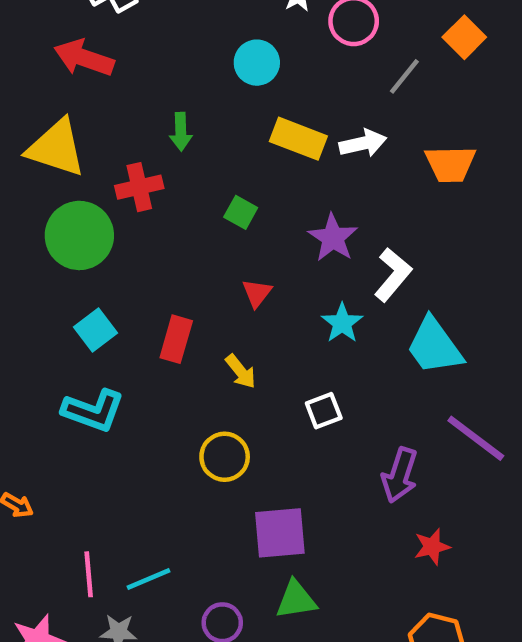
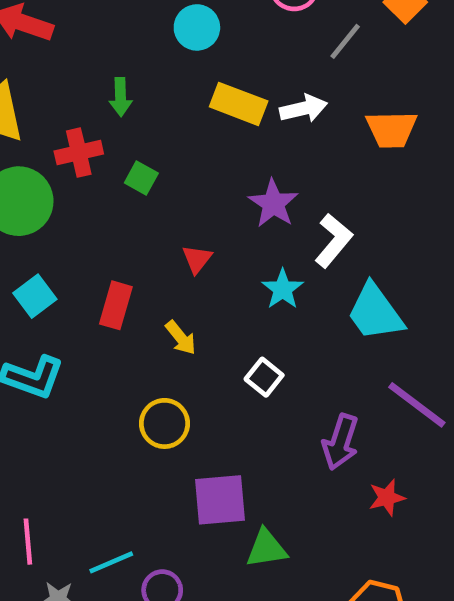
green square: (241, 212) -> (141, 178), moved
white square: (324, 411) -> (264, 377), turned -30
red star: (432, 547) -> (387, 498), moved
cyan line: (148, 579) -> (111, 562), moved
green triangle: (296, 600) -> (266, 548), moved

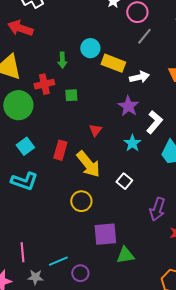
cyan circle: (197, 27) -> (90, 48), moved
gray line: (345, 41) -> (144, 36), moved
white arrow: (303, 109) -> (139, 77), moved
green square: (141, 178) -> (71, 95), turned -32
yellow arrow: (181, 338) -> (88, 164), size x1.8

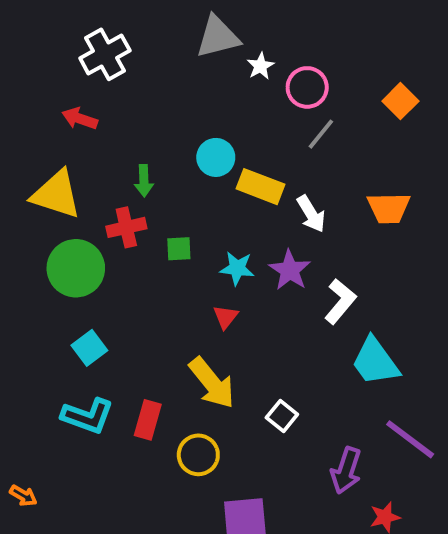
red arrow: (20, 28) -> (80, 119), size x0.7
green arrow: (62, 60) -> (144, 181), moved
white arrow: (139, 77) -> (311, 214), turned 72
cyan star: (132, 143) -> (237, 268), moved, turned -30
red rectangle: (60, 150) -> (148, 420), moved

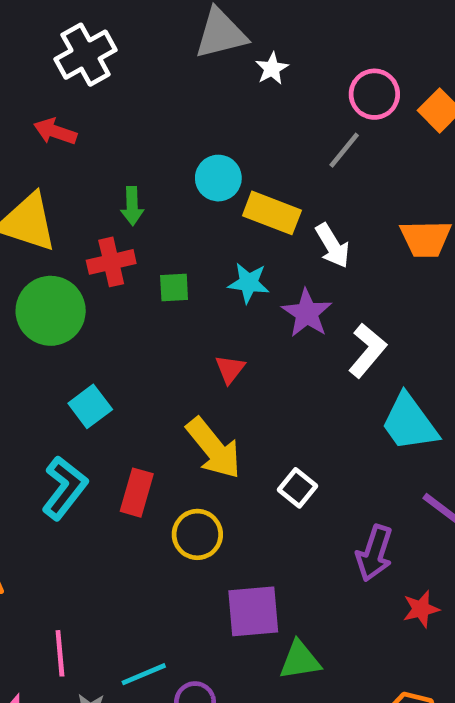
pink circle: (307, 87) -> (374, 94), moved
cyan star: (237, 268) -> (249, 283), moved
cyan square: (89, 348) -> (90, 406), moved
cyan L-shape: (87, 416) -> (65, 488), turned -72

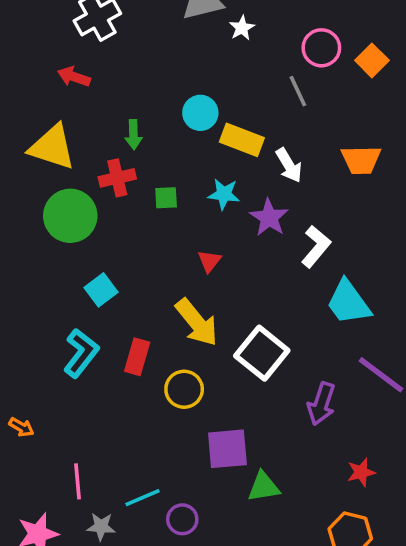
gray line: (344, 150) -> (298, 91), turned -64
white square: (298, 488) -> (262, 353), size x1.8
red star: (421, 609) -> (361, 472), moved

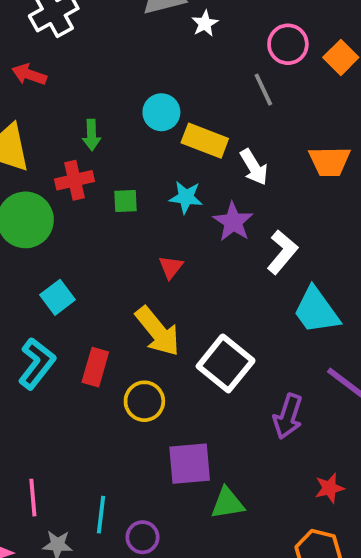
cyan line: (143, 498) -> (101, 515), turned -60

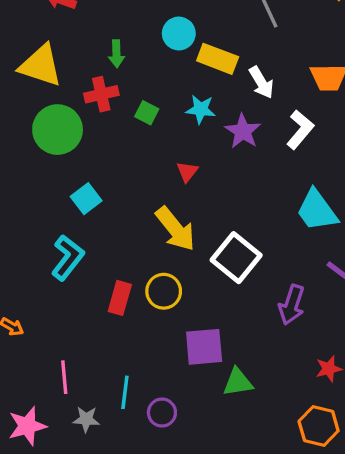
green square: (126, 201) -> (147, 113), turned 30
white L-shape: (282, 252) -> (300, 130), moved
red rectangle: (95, 367) -> (120, 298), moved

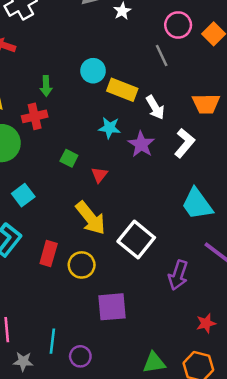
green square: (147, 113) -> (69, 158), moved
red rectangle: (120, 298) -> (49, 254), moved
green triangle: (238, 382) -> (154, 363), moved

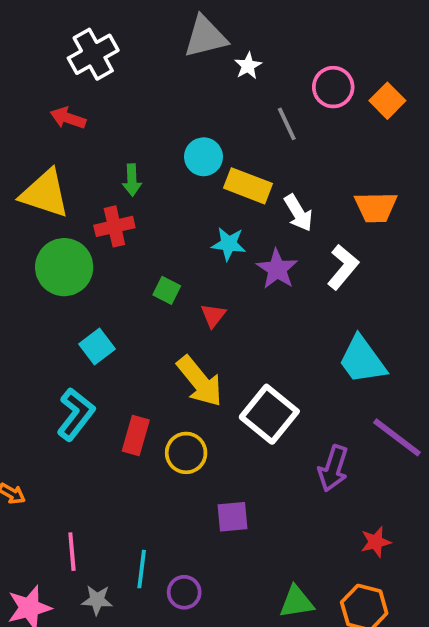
gray line: (162, 55) -> (287, 124), moved
purple square: (112, 307) -> (233, 517), size x0.7

